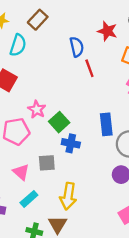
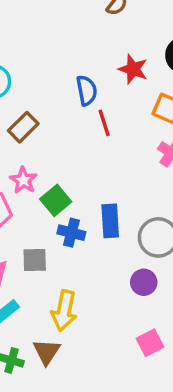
brown rectangle: (38, 20) -> (23, 127), moved
blue rectangle: (106, 124) -> (110, 221), moved

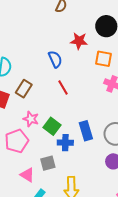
red line: (104, 123) -> (63, 87), moved

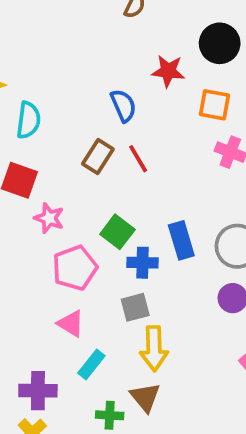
brown rectangle: (24, 89) -> (98, 156), moved
pink star: (31, 119) -> (49, 218), moved
pink pentagon: (17, 141) -> (75, 268), moved
gray square: (48, 163) -> (135, 307), moved

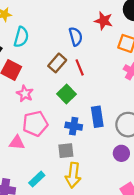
green square: (117, 232) -> (67, 94), moved
pink triangle: (71, 324) -> (17, 143), moved, turned -35

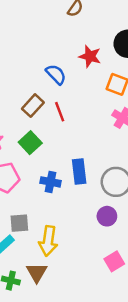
blue semicircle: (76, 36) -> (56, 74), turned -30
green square: (67, 94) -> (30, 143), moved
gray square: (66, 151) -> (19, 223), moved

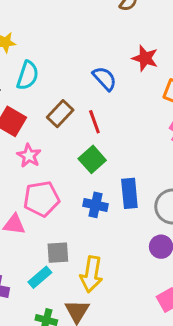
brown rectangle: (33, 106) -> (60, 114), moved
red line: (60, 112) -> (94, 122), moved
green square: (30, 143) -> (92, 159), moved

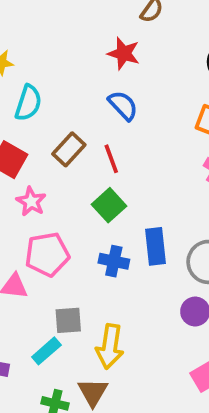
red star: (145, 58) -> (124, 53), moved

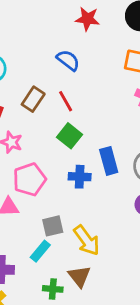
red star: (124, 53) -> (87, 19), moved
yellow arrow: (110, 347) -> (87, 240), turned -36

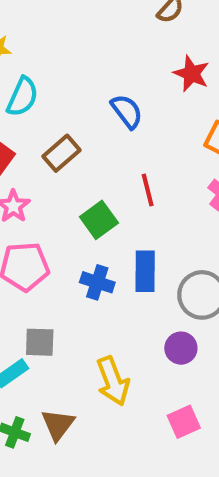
red star: (87, 19) -> (191, 74), moved
red line: (66, 101) -> (148, 190), moved
yellow arrow: (87, 240) -> (113, 381), moved

